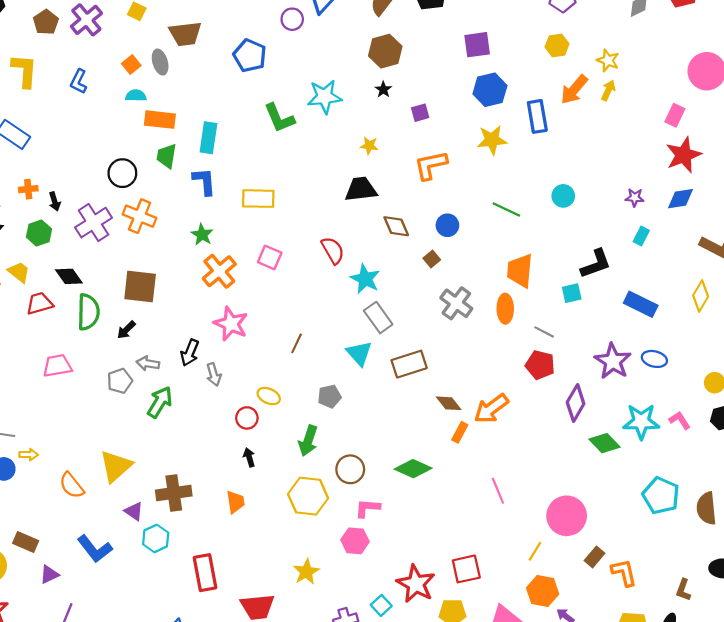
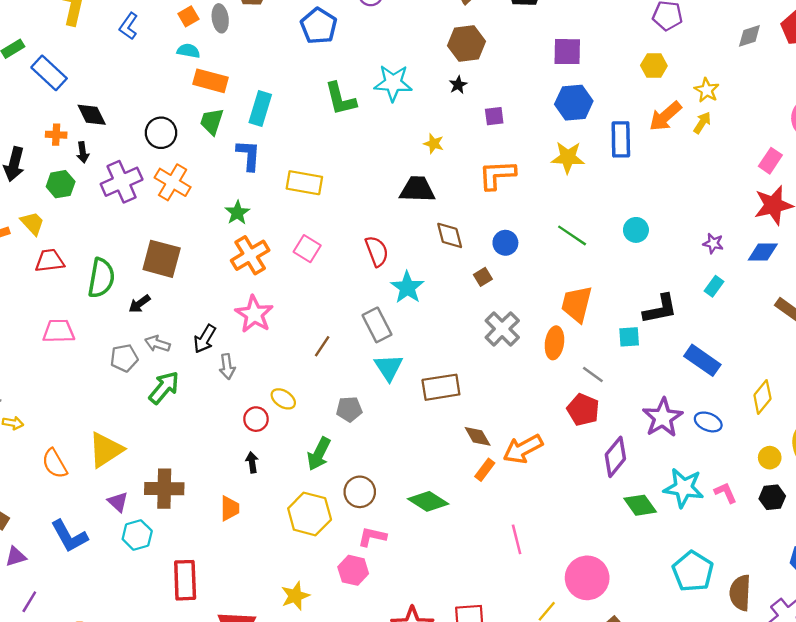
black diamond: (69, 276) -> (92, 115), moved
yellow diamond: (701, 296) -> (762, 397), moved
gray rectangle: (378, 318) -> (377, 325), moved

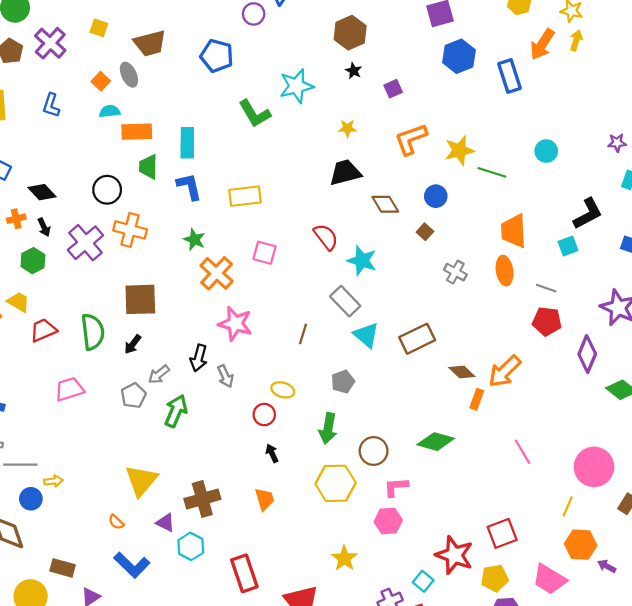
yellow star: (568, 157) -> (459, 151), moved
gray cross: (502, 329) -> (455, 272), size x0.7
gray arrow: (157, 344) -> (159, 374), turned -40
orange semicircle: (55, 464) -> (116, 522), moved, size x0.6

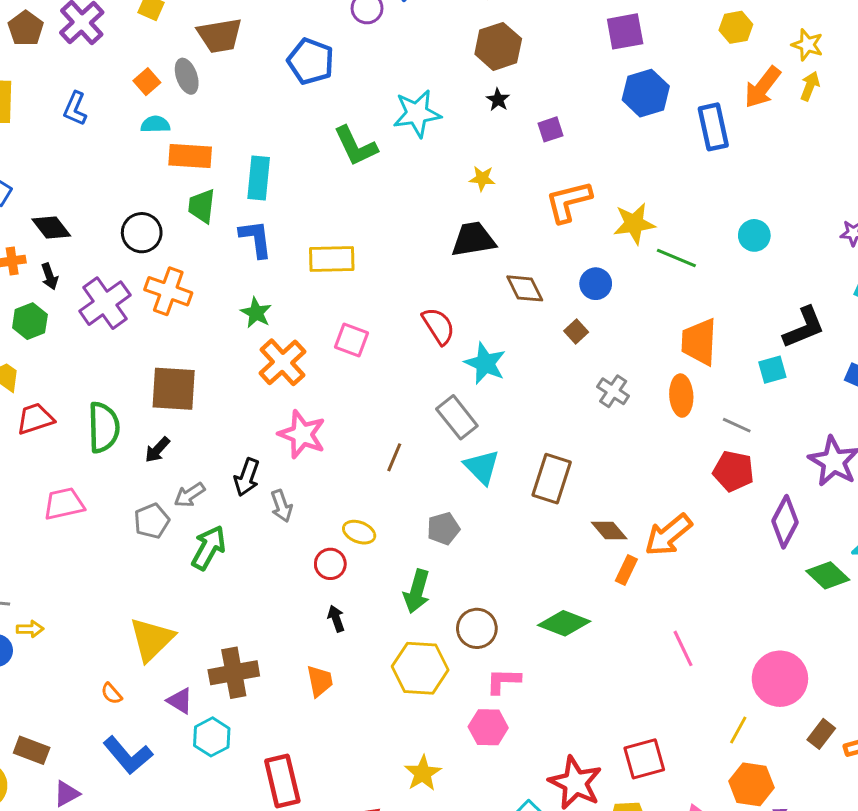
brown rectangle: (417, 339) -> (552, 479), turned -52

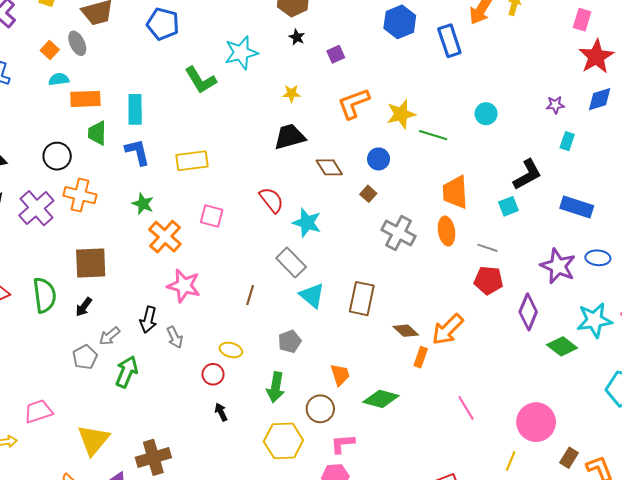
gray cross: (613, 391) -> (399, 233), size x1.5
pink trapezoid: (64, 504) -> (38, 411), moved
orange trapezoid: (320, 681) -> (340, 375), moved

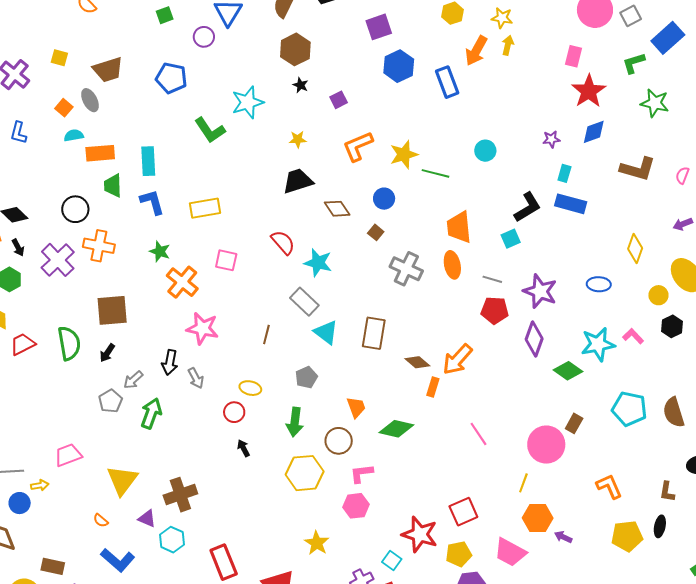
blue rectangle: (577, 207) -> (571, 204), moved
purple star: (558, 266) -> (540, 291), moved
brown rectangle: (569, 458) -> (574, 423), moved

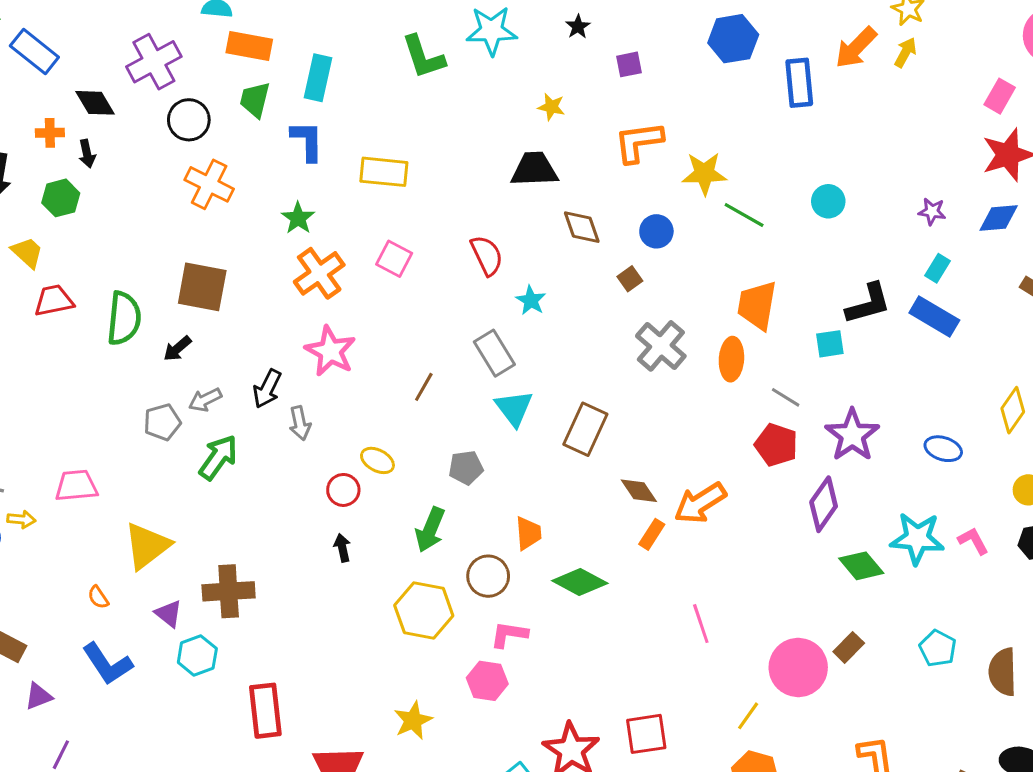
purple cross: (58, 260) -> (154, 62), moved
cyan star: (318, 263) -> (531, 300), size x0.7
cyan pentagon: (629, 409) -> (938, 648), size x0.7

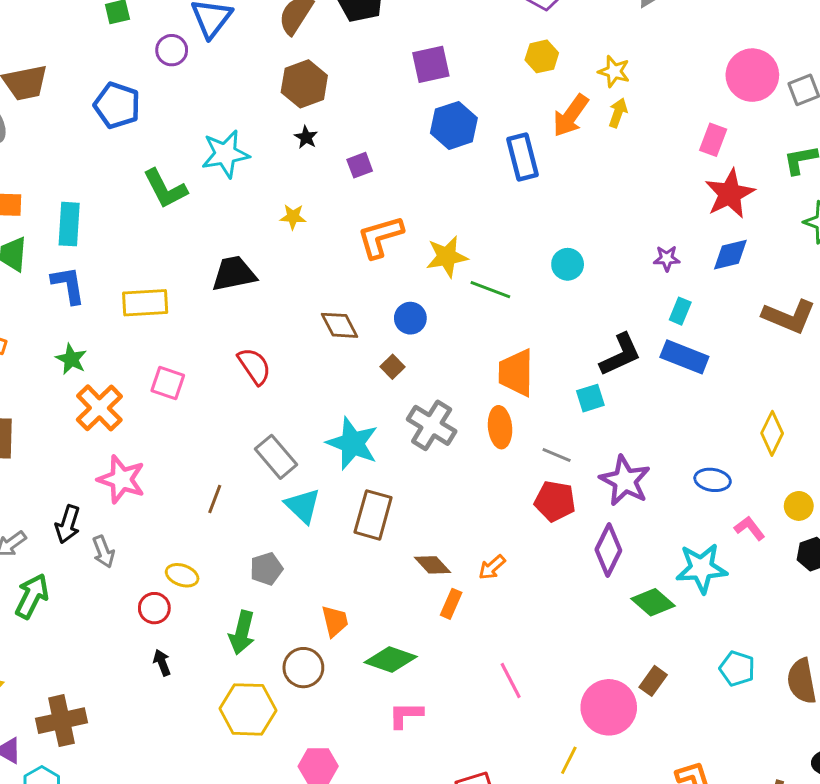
black trapezoid: (534, 169) -> (234, 274), moved
cyan star: (531, 300) -> (352, 443), moved, size x1.8
orange arrow: (700, 503) -> (492, 567), size x0.6
pink L-shape: (973, 541) -> (750, 528), moved
pink L-shape: (509, 634) -> (406, 715), moved

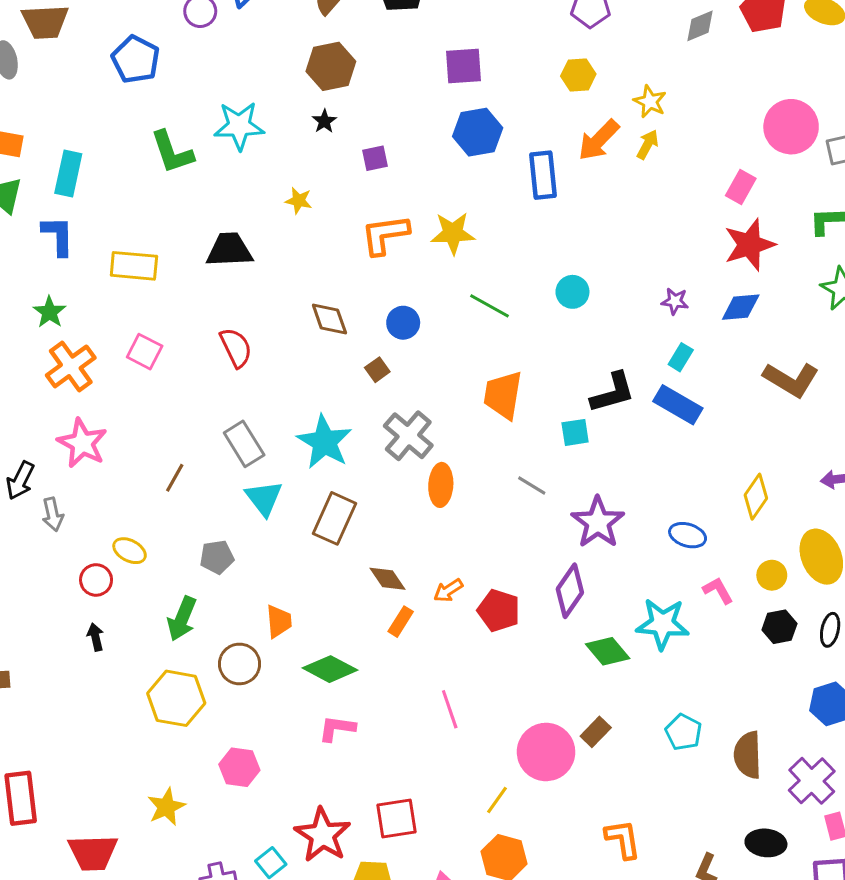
yellow star: (447, 257) -> (453, 233), moved
orange ellipse: (500, 427) -> (441, 485), moved
red pentagon: (555, 501) -> (499, 610), moved

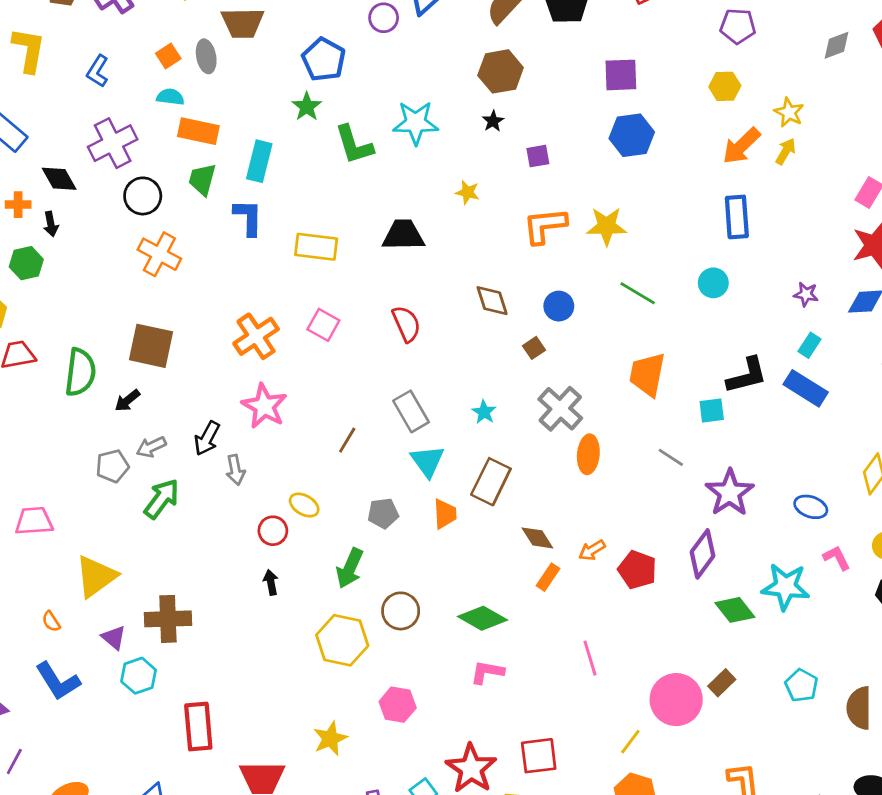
blue rectangle: (543, 175) -> (737, 217), moved
green star: (49, 312) -> (307, 107), moved
cyan star: (324, 442) -> (484, 412), size x0.5
orange trapezoid: (279, 621) -> (445, 514), moved

